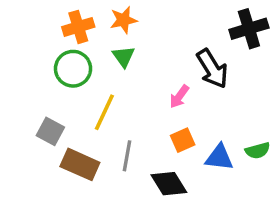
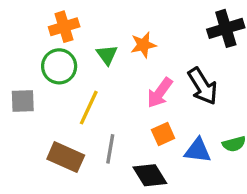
orange star: (124, 20) -> (143, 45), moved
black arrow: (212, 69) -> (203, 86), moved
pink arrow: (179, 97) -> (160, 93), size x1.4
gray square: (50, 131) -> (23, 101), moved, turned -30

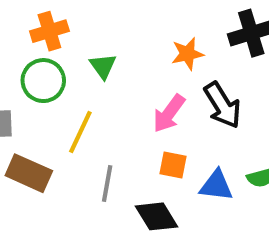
orange star: (143, 45) -> (187, 54), moved
orange square: (163, 134) -> (173, 165), turned 35
brown rectangle: (66, 157) -> (29, 173), moved

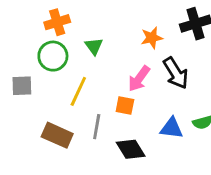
orange square: (173, 165) -> (125, 106), moved
brown rectangle: (29, 173) -> (57, 135), moved

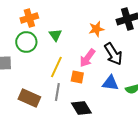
yellow line: (78, 91) -> (56, 67), moved
blue triangle: (172, 128) -> (110, 83), moved

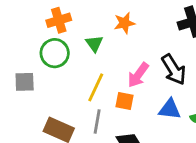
orange star: (96, 29) -> (124, 23), moved

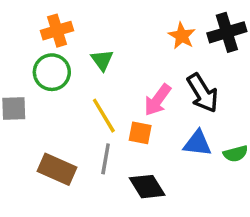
orange star: (124, 23) -> (182, 36), moved, turned -30
yellow line: (96, 87) -> (104, 116), turned -56

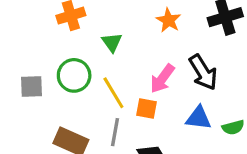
orange star: (182, 36) -> (169, 20), moved
green circle: (52, 72) -> (74, 75), moved

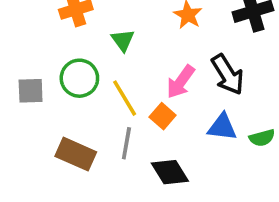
orange square: (147, 108) -> (163, 116), turned 30

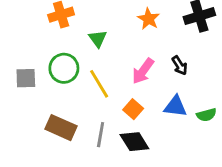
black arrow: (228, 75) -> (180, 65), size x0.6
orange square: (163, 116) -> (133, 109), moved
gray line: (126, 143) -> (101, 135), moved

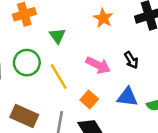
pink arrow: (143, 71) -> (98, 65), turned -100

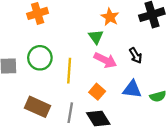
green triangle: (57, 36) -> (96, 37), moved
yellow line: (59, 77) -> (69, 71), turned 35

